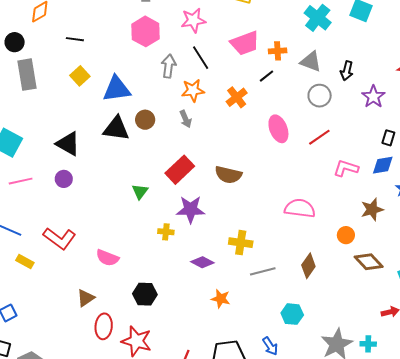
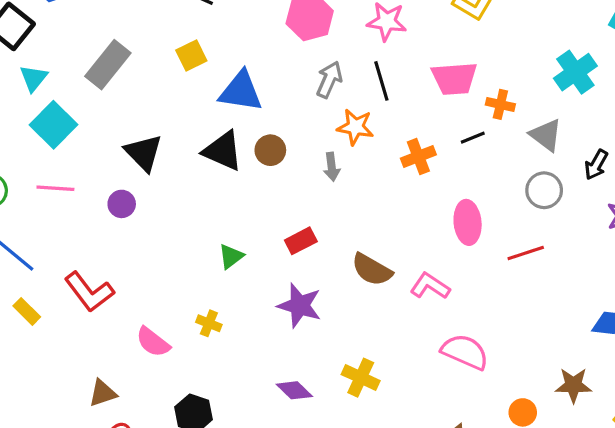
gray rectangle: (27, 75) -> (108, 65), moved, turned 32
pink L-shape: (346, 168) -> (430, 286), moved
red rectangle: (180, 170) -> (301, 241), size x0.7
yellow cross: (166, 232) -> (209, 323), moved

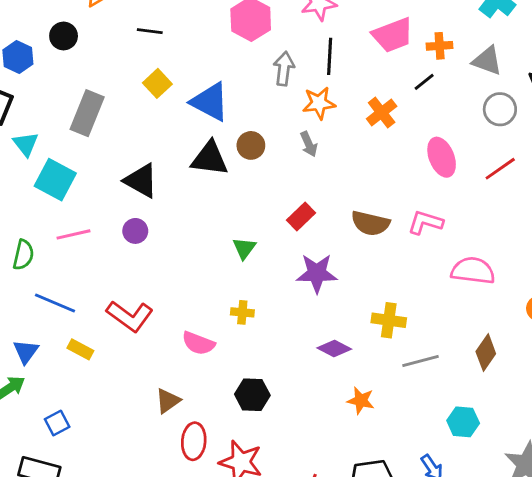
black line: (381, 81) -> (330, 56), turned 36
blue triangle: (241, 91) -> (210, 102), turned 36

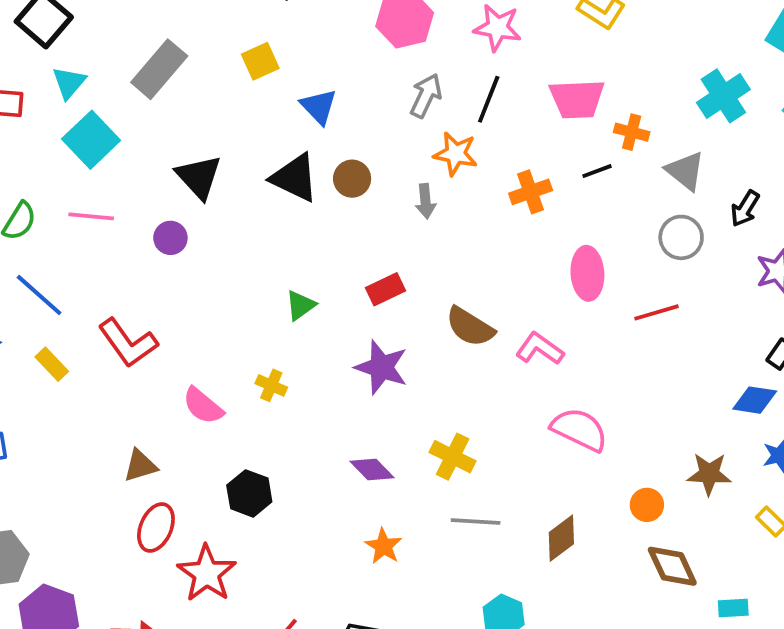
blue triangle: (210, 102) -> (319, 106), size x0.7

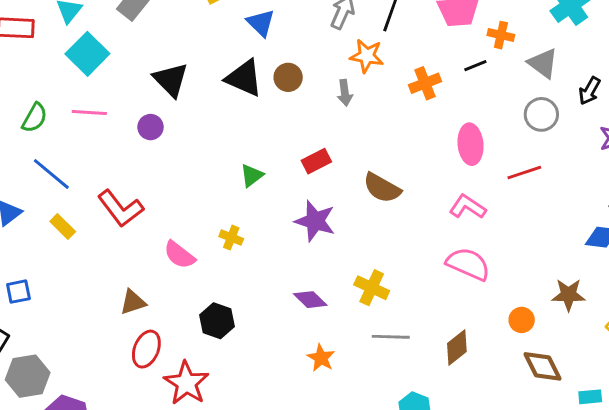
pink L-shape: (540, 349) -> (468, 207), moved

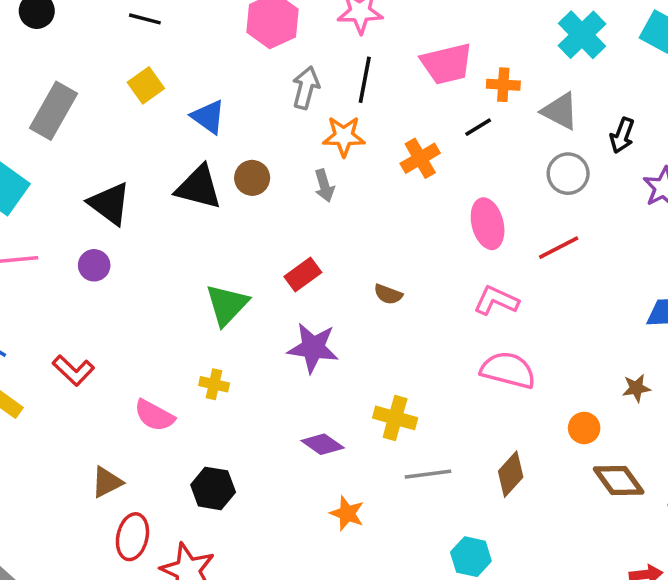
green triangle: (252, 176) -> (227, 305), size x1.5
brown semicircle: (382, 188) -> (388, 294), size x0.6
red L-shape: (120, 208) -> (73, 370), size x0.7
brown star: (568, 295) -> (636, 388), size x0.7

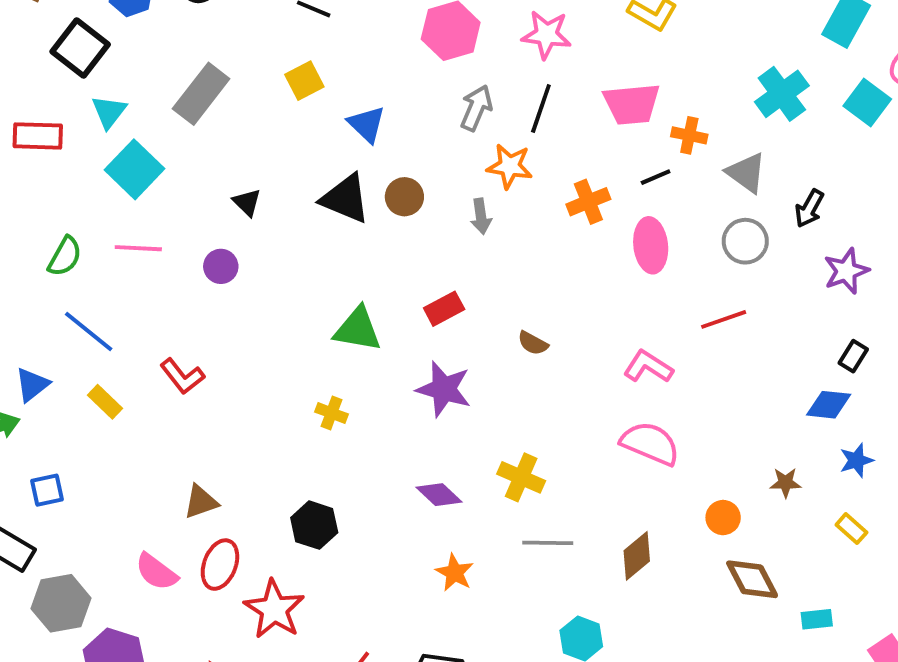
black triangle: (110, 204) -> (247, 202), size x0.6
pink ellipse: (488, 224) -> (651, 245), moved
green triangle: (227, 305) -> (358, 329), turned 48
pink semicircle: (154, 415) -> (156, 572), moved

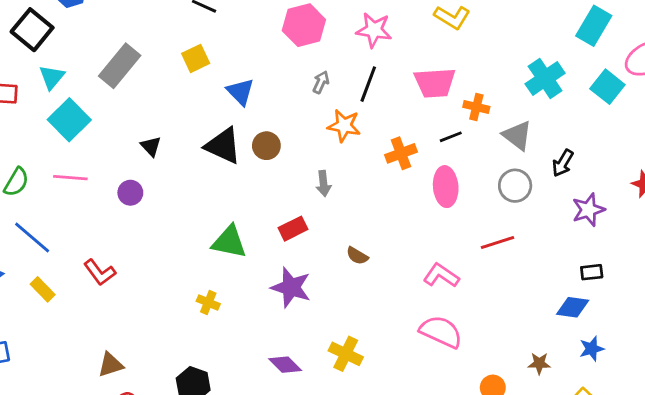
gray arrow: (476, 108) -> (321, 82), size x0.7
gray arrow: (481, 216) -> (323, 184), moved
black rectangle: (853, 356) -> (592, 272), turned 50

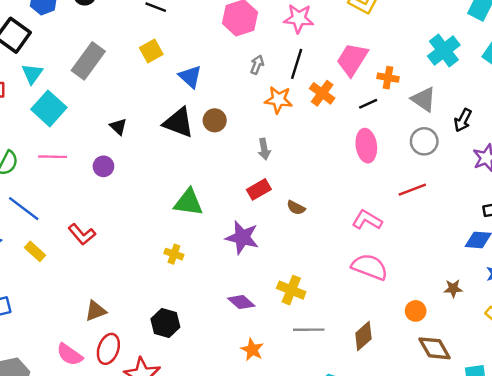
pink trapezoid: (435, 83) -> (352, 59), turned 129
orange cross: (401, 153) -> (322, 93), moved, turned -30
red rectangle: (293, 229) -> (259, 189), moved

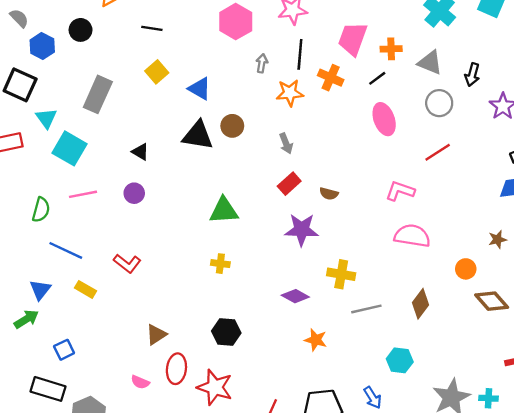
purple star: (242, 237) -> (302, 230), moved
pink semicircle: (70, 355) -> (140, 382), size x0.7

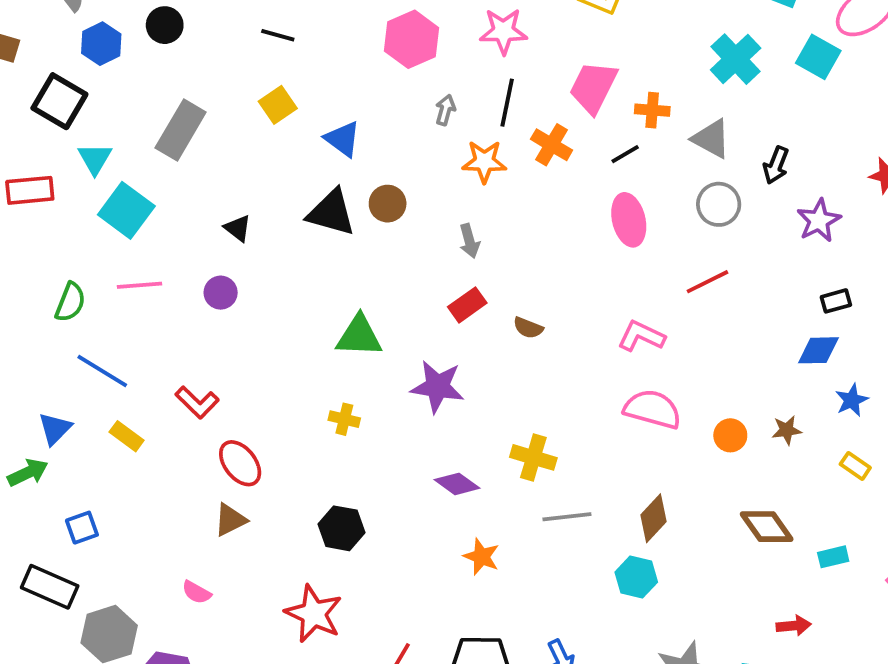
purple star: (302, 230) -> (437, 387), moved
orange circle: (466, 269) -> (730, 435), moved
cyan hexagon: (400, 360) -> (636, 577), moved
red ellipse: (176, 369) -> (240, 463), moved, turned -52

